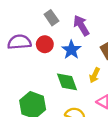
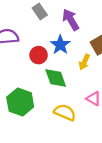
red circle: (45, 44) -> (39, 55), moved
yellow arrow: (95, 75) -> (84, 62), moved

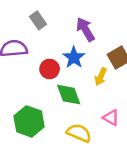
gray rectangle: (40, 12) -> (38, 20), moved

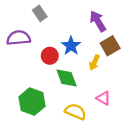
purple arrow: (85, 29) -> (98, 21), moved

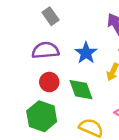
purple semicircle: (19, 38) -> (45, 50), moved
red circle: (50, 56) -> (49, 82), moved

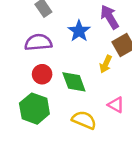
blue star: (86, 53) -> (79, 31), moved

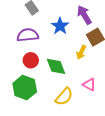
yellow semicircle: (84, 120) -> (64, 97), turned 108

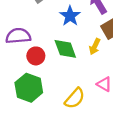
purple semicircle: (28, 35) -> (18, 36), moved
green diamond: (56, 66) -> (65, 49), moved

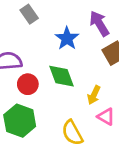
yellow arrow: (95, 46) -> (94, 95), moved
yellow semicircle: (75, 98) -> (72, 133), turned 110

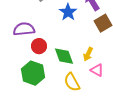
green diamond: (62, 76) -> (64, 56), moved

